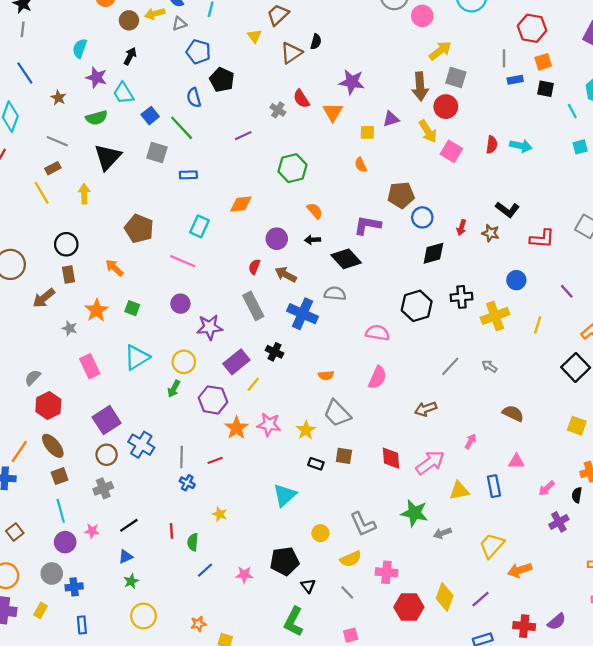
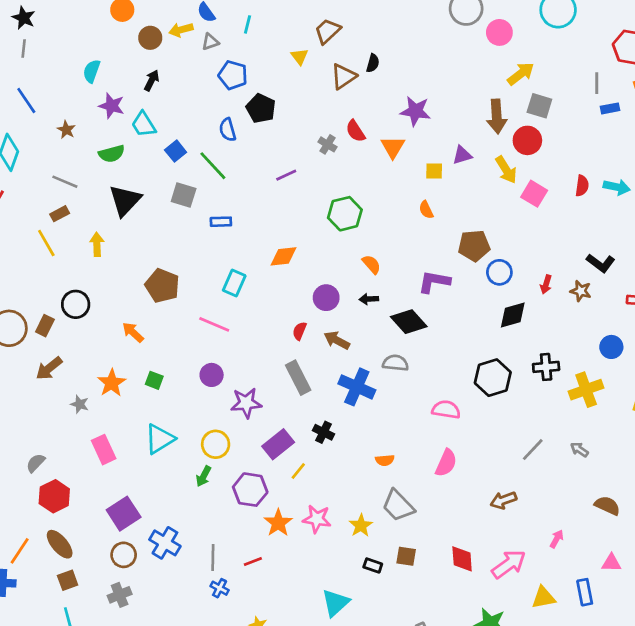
brown rectangle: (68, 275) -> (45, 326), moved, turned 36

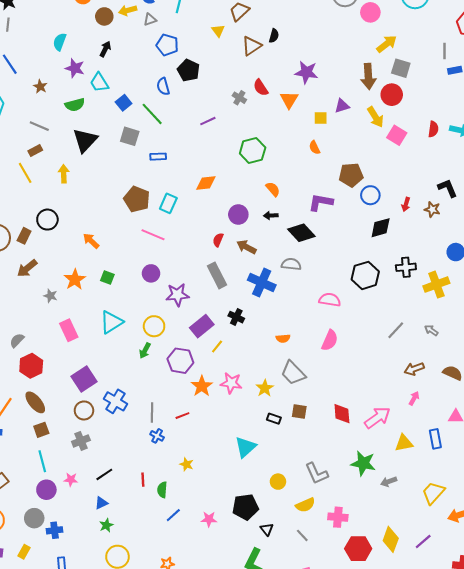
black L-shape: (601, 263) -> (448, 188), turned -150
brown pentagon: (162, 286) -> (137, 199), moved
brown arrow: (503, 500) -> (414, 369), moved

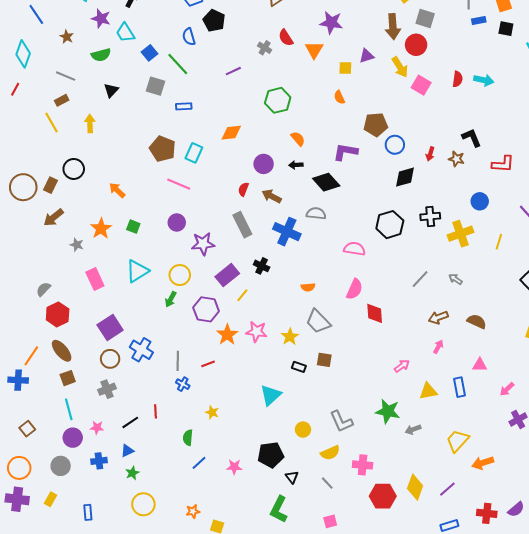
black triangle: (85, 140) -> (111, 90), size x0.6
red diamond: (342, 414) -> (375, 313), moved
pink arrow: (377, 418) -> (402, 366), size x0.6
red line: (143, 480) -> (156, 411), moved
blue cross: (55, 530) -> (99, 461), moved

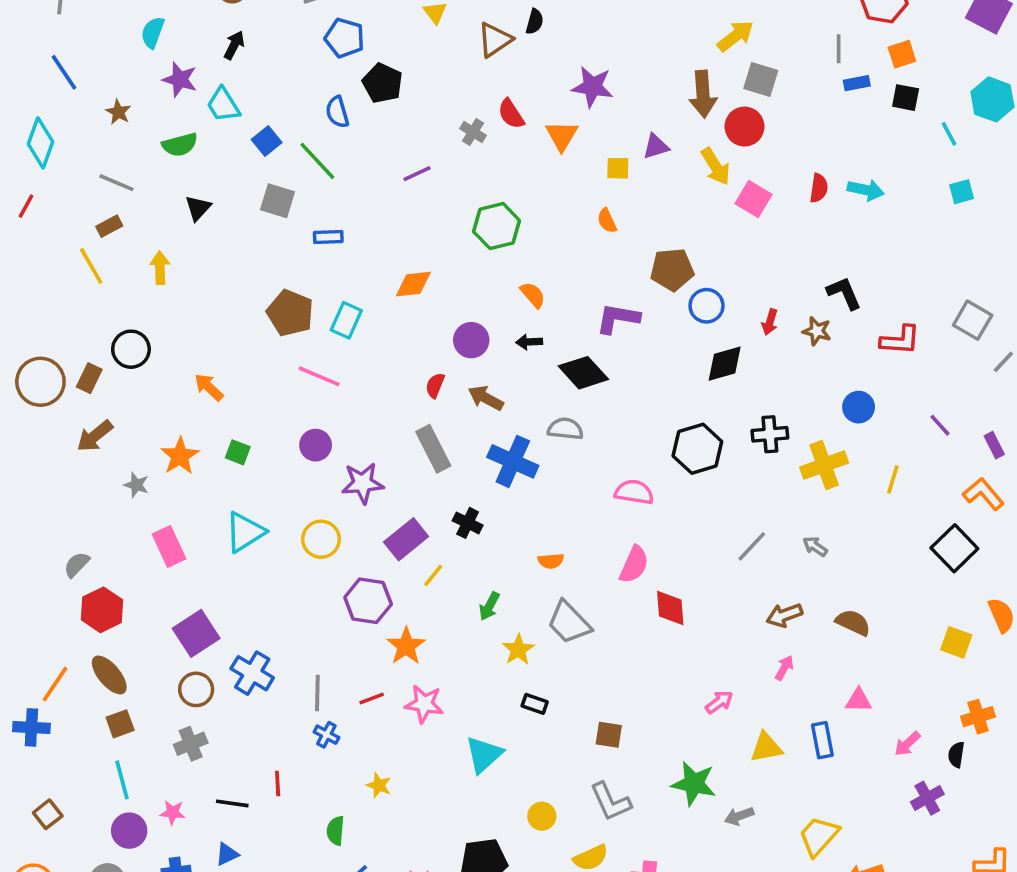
green arrow: (171, 299) -> (489, 606), moved
pink star: (257, 332) -> (424, 704), moved
brown square: (324, 360) -> (609, 735), moved
black line: (130, 422) -> (232, 803), turned 42

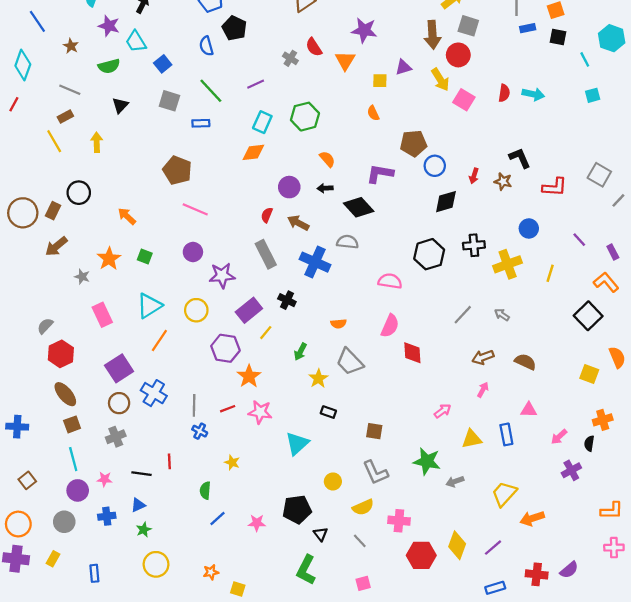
green line: (317, 161) -> (211, 91), moved
cyan rectangle: (346, 320) -> (262, 122), moved
orange line: (55, 684) -> (159, 340), moved

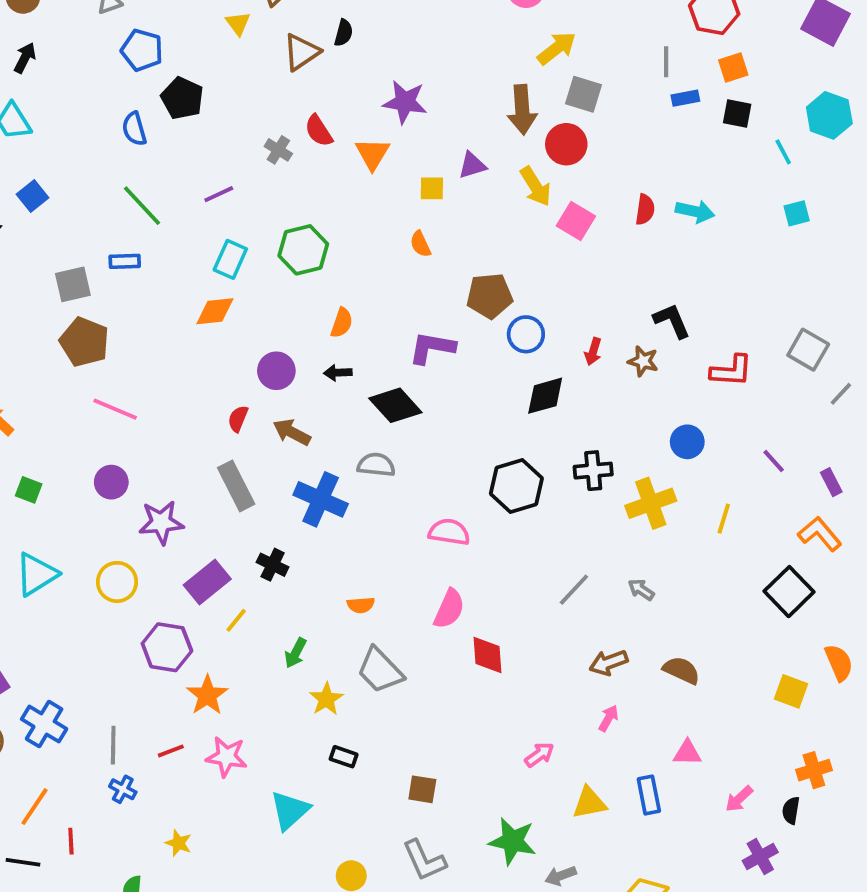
blue square: (163, 64) -> (33, 196), moved
gray square: (169, 101) -> (73, 284), moved, turned -30
orange semicircle: (327, 159) -> (342, 323), turned 60
orange line: (159, 340) -> (34, 807), moved

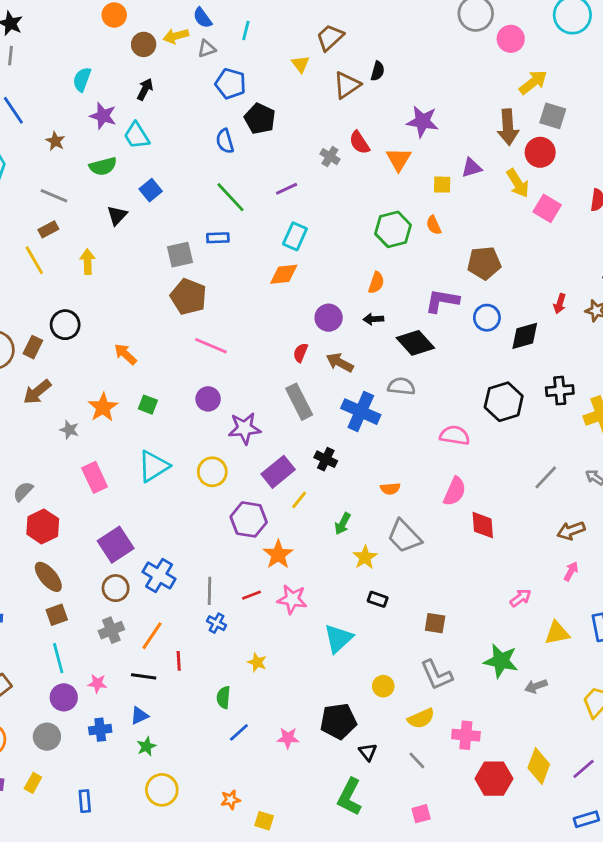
green hexagon: (303, 250) -> (393, 229), moved
blue circle: (526, 334) -> (487, 318), moved

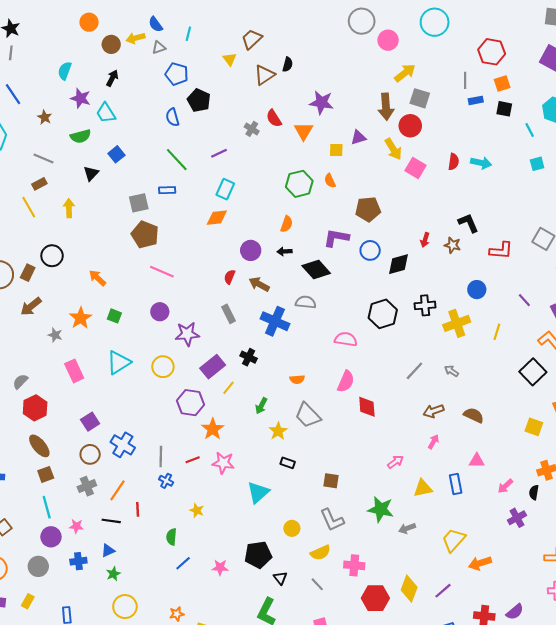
gray rectangle: (299, 402) -> (228, 314), size x0.7
purple square: (116, 545) -> (90, 422), size x0.7

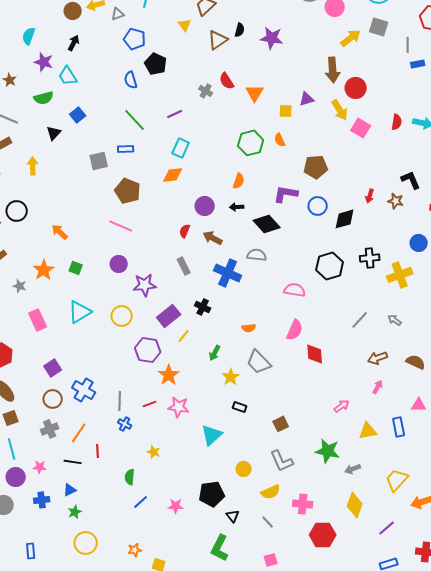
gray square: (420, 98) -> (379, 27), moved
purple star: (321, 103) -> (272, 38), moved
brown pentagon: (145, 235) -> (128, 191), moved
brown square: (331, 481) -> (281, 424), turned -35
yellow diamond: (409, 589) -> (355, 505), moved

